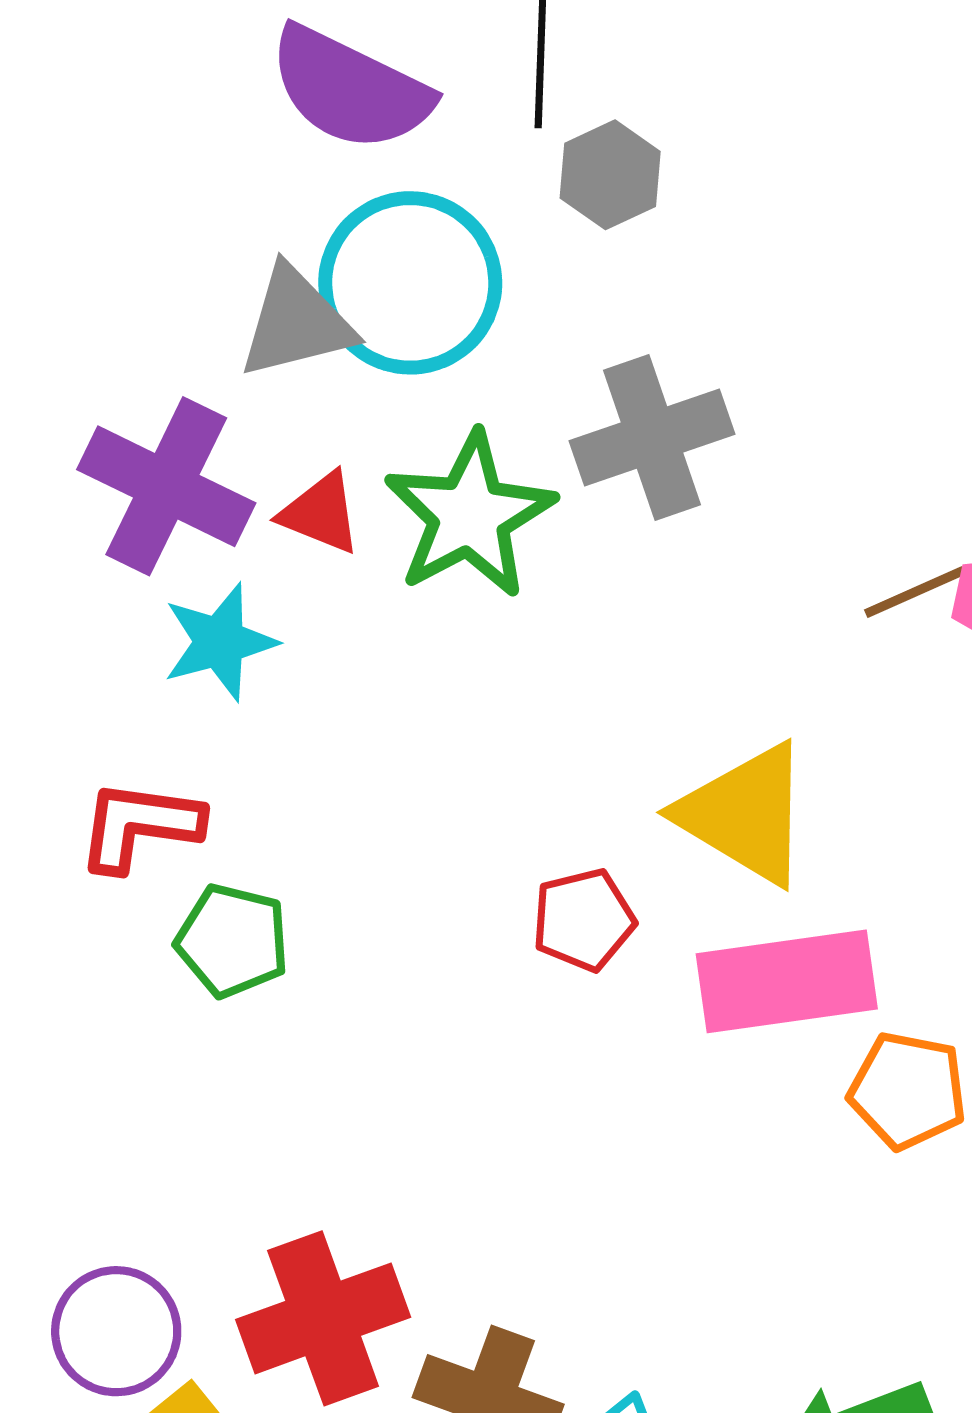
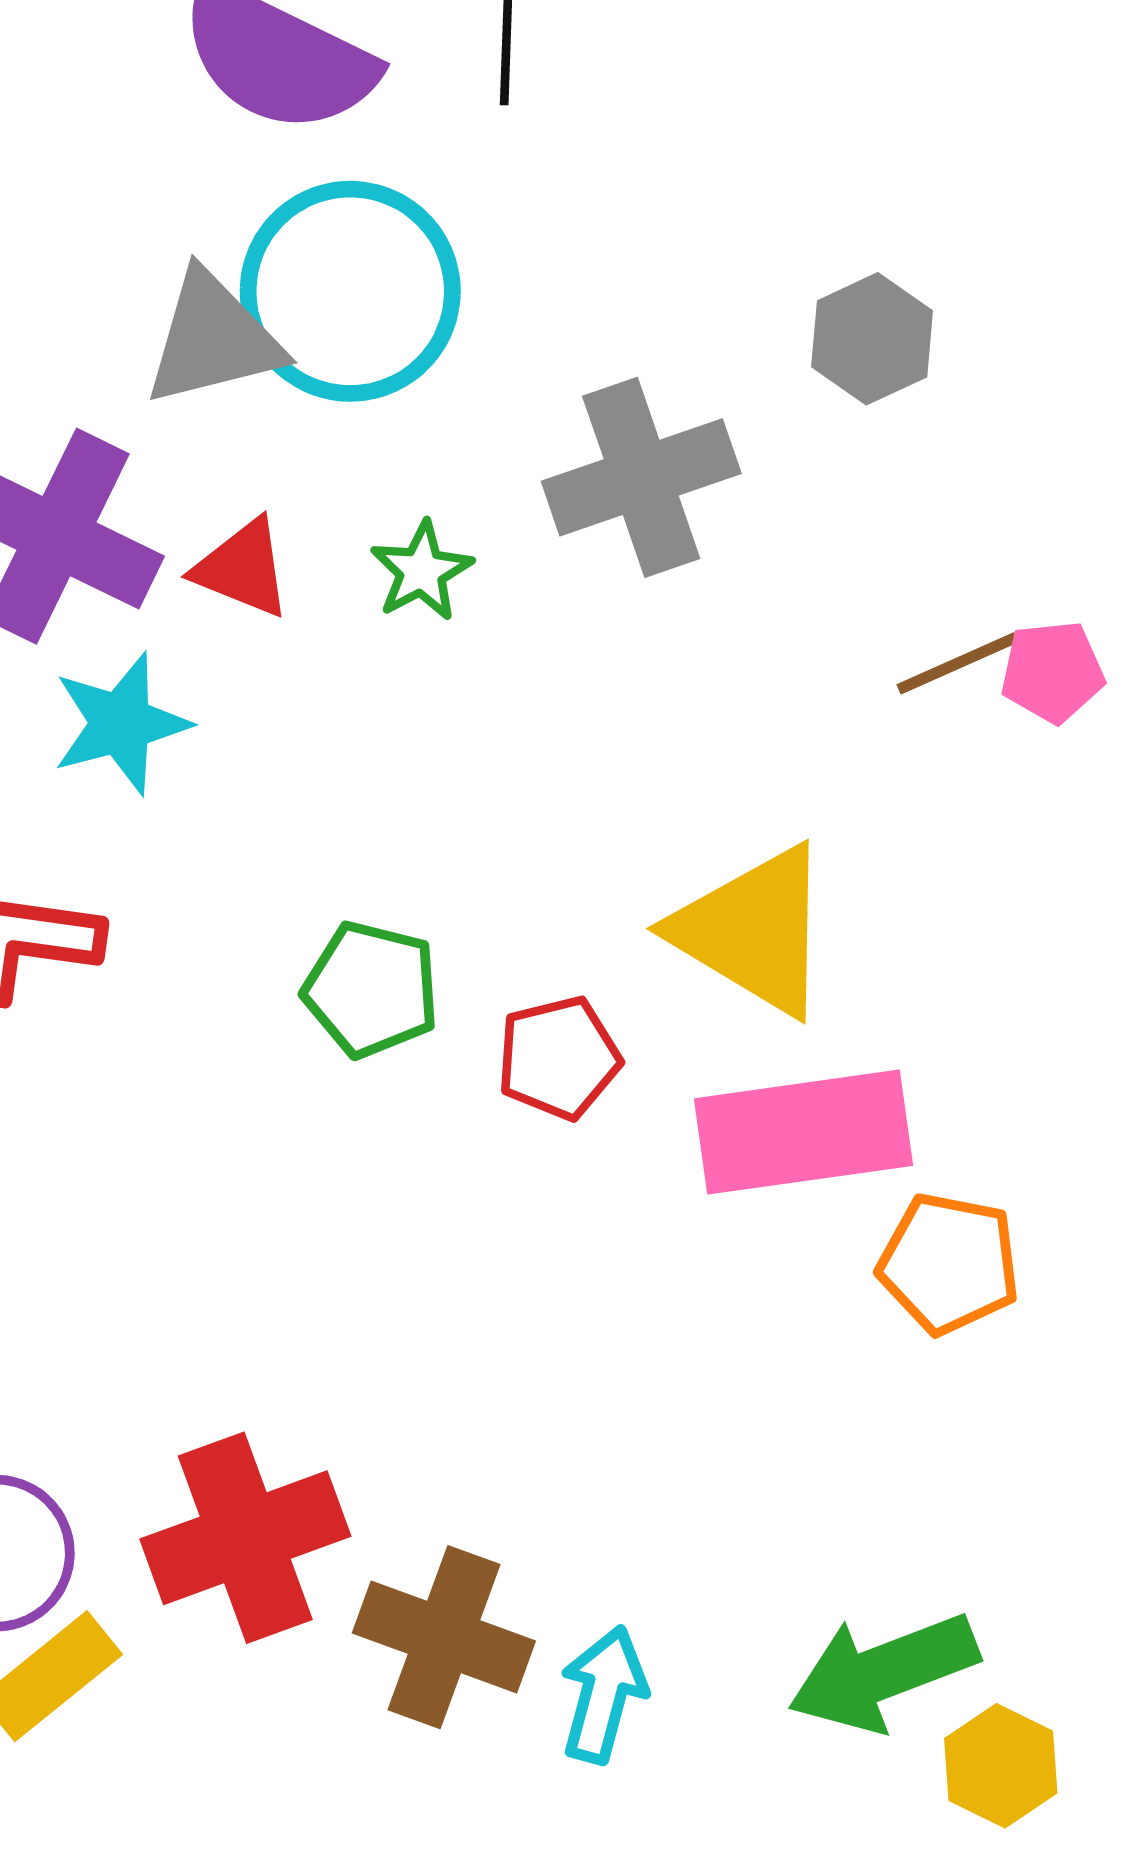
gray hexagon: (610, 175) -> (872, 339), moved
green star: (470, 515) -> (422, 571), size x0.5
green pentagon: (232, 941) -> (371, 989), moved

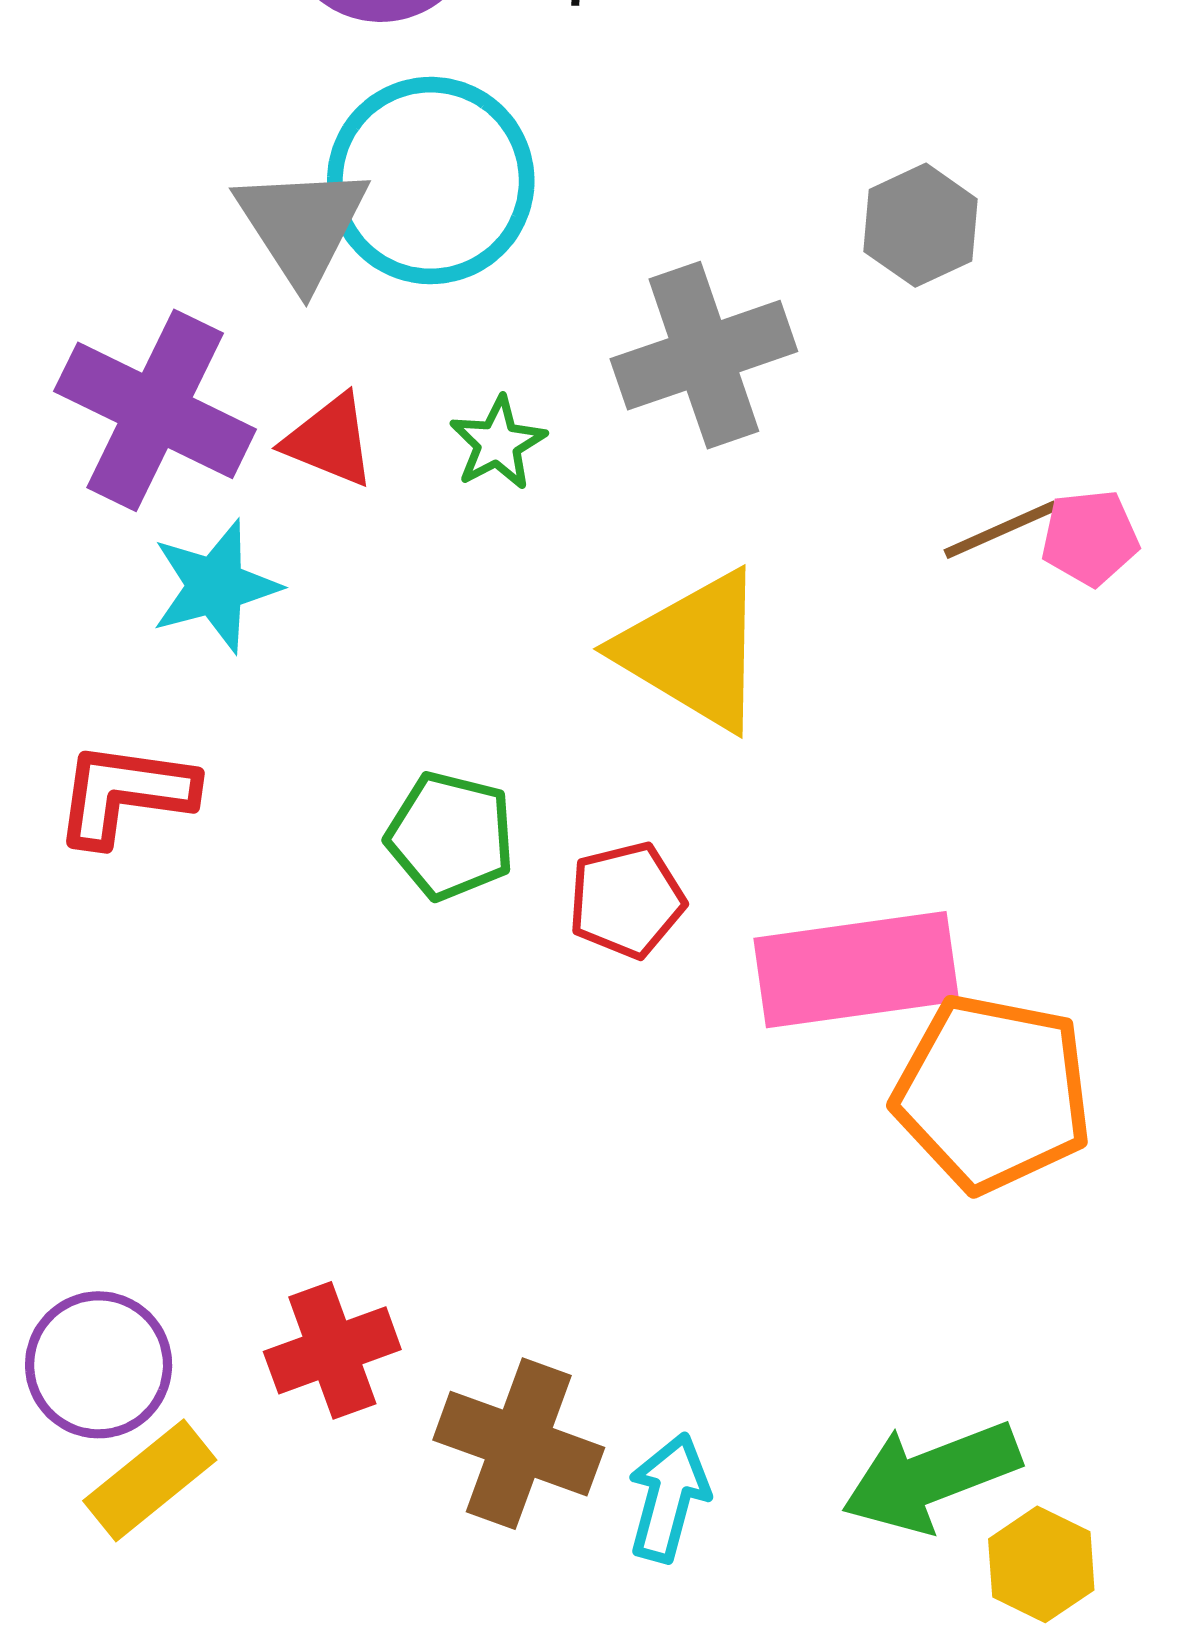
gray triangle: (213, 339) -> (302, 225), turned -49
yellow triangle: (753, 931) -> (693, 651), moved
orange pentagon: (949, 1264) -> (993, 1093), size x1.5
red cross: (245, 1538) -> (332, 1350), size x0.7

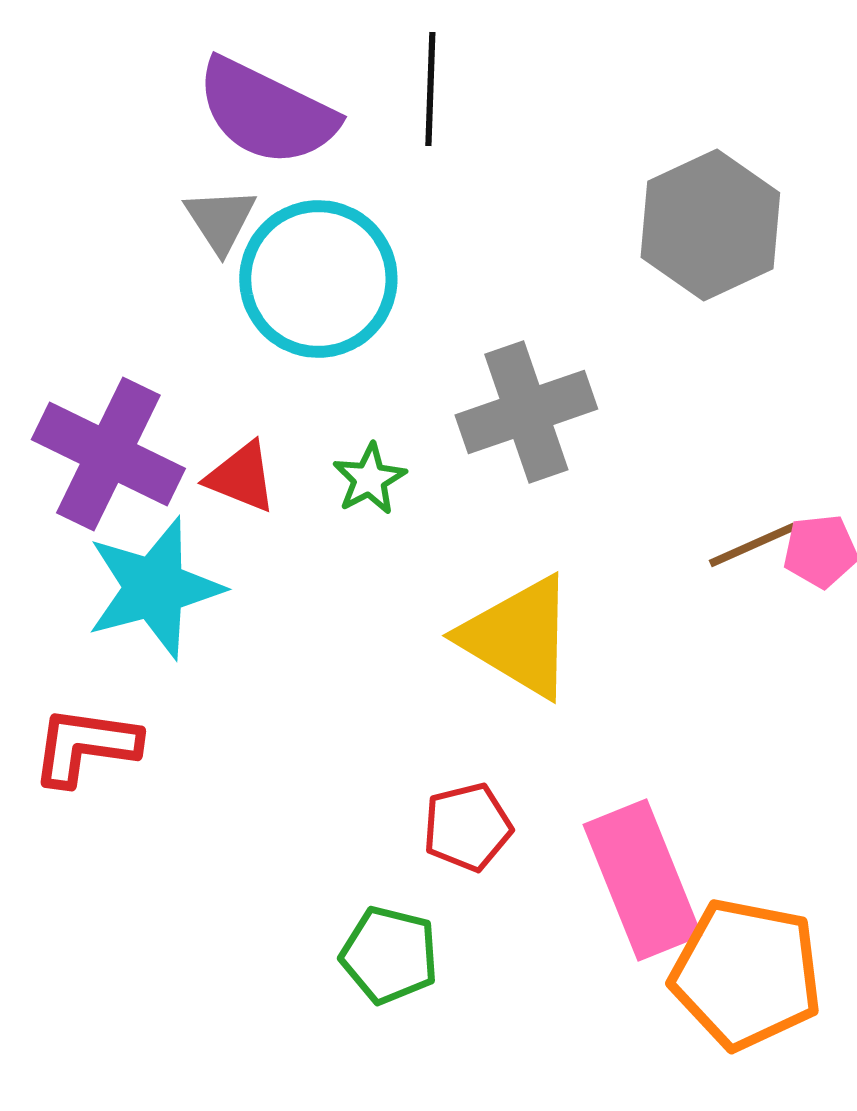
gray triangle: (302, 225) -> (220, 220), moved, size x0.7
gray hexagon: (921, 225) -> (710, 225), moved, size x1.6
cyan star: (215, 586) -> (154, 588), size x1.4
green pentagon: (450, 836) -> (389, 955), moved
pink rectangle: (856, 970) -> (642, 880), turned 76

